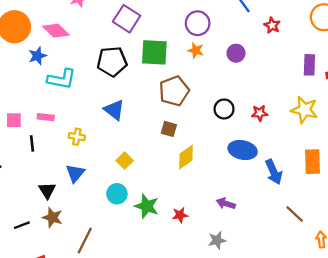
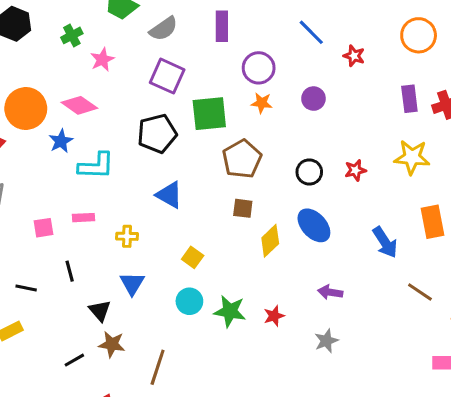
black line: (32, 143) -> (70, 271), moved
blue ellipse: (243, 150) -> (314, 225), moved, turned 44

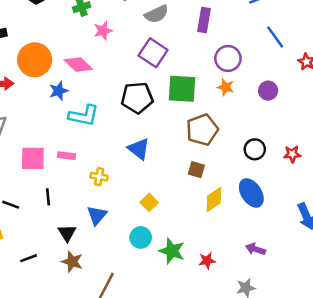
pink square: (43, 228) -> (33, 158), size x1.5
black line: (74, 360) -> (29, 258), moved

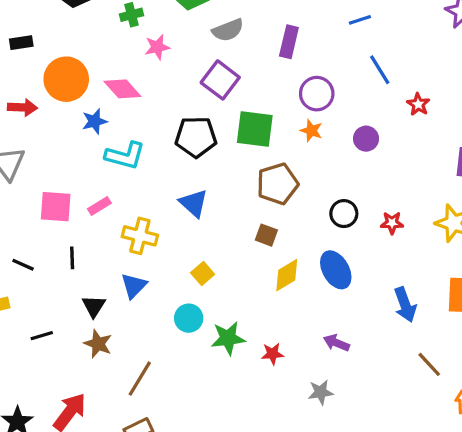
pink rectangle: (66, 156) -> (99, 206), turned -42
yellow cross: (99, 177) -> (140, 236), size x1.5
green star: (172, 251) -> (228, 338), turned -30

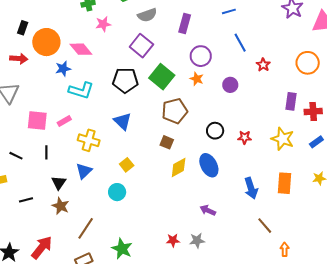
black rectangle: (21, 43) -> (23, 28), moved, turned -64
green square: (255, 129) -> (162, 77), turned 30
green star: (228, 338) -> (122, 249), moved, turned 30
red star: (273, 354) -> (173, 240), moved

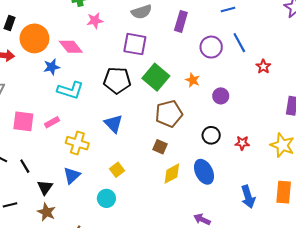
purple square: (141, 46) -> (135, 44), turned -30
purple circle: (201, 56) -> (211, 47), moved
purple circle: (230, 85) -> (221, 96), moved
black line: (46, 152) -> (25, 166), moved, turned -32

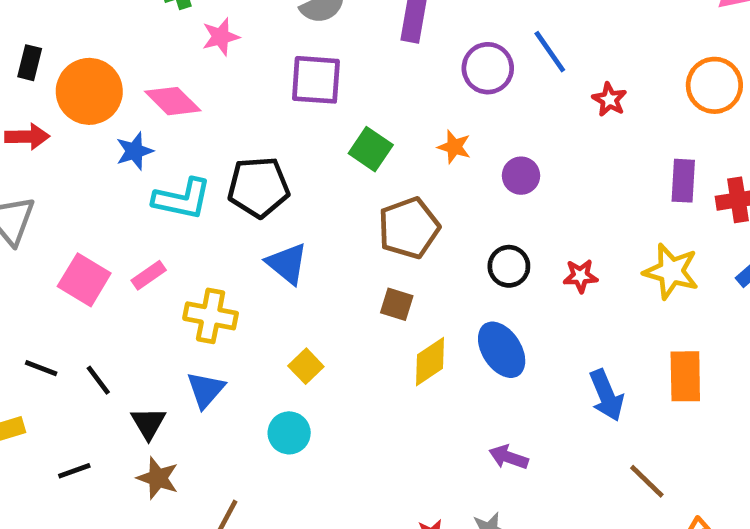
green square: (156, 77) -> (371, 149), size x0.7
black pentagon: (117, 80) -> (259, 187), moved
pink square: (23, 121) -> (84, 280), turned 30

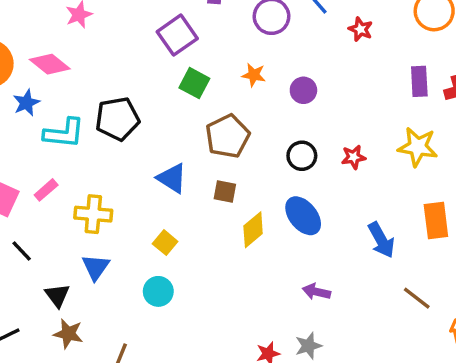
purple square: (316, 80) -> (177, 35), moved, turned -33
blue triangle: (287, 264) -> (172, 178), moved
black line: (98, 380) -> (22, 251), moved

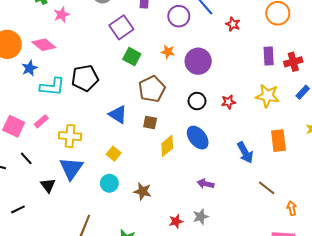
purple circle: (303, 90) -> (198, 61), size x1.6
blue triangle: (96, 267) -> (71, 168), size x1.4
brown star: (68, 334) -> (143, 191), moved

